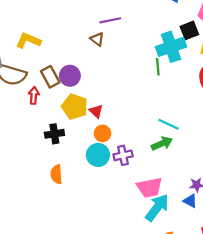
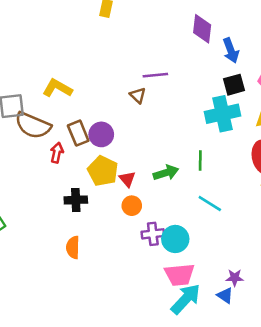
black square: (189, 30) -> (234, 85), moved
green line: (158, 67) -> (200, 160), moved
green arrow: (162, 143) -> (166, 173), moved
cyan circle: (98, 155) -> (175, 239), moved

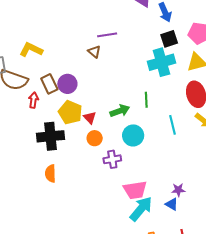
black cross: (76, 200) -> (51, 136), size x1.5
cyan line: (210, 203) -> (173, 125), moved, turned 48
cyan circle: (175, 239) -> (133, 135), moved

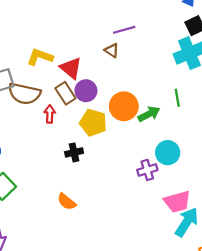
red triangle: (90, 118) -> (71, 68), moved, size x1.5
cyan circle: (133, 135) -> (168, 153), moved
black cross: (51, 136) -> (74, 152), size x0.6
orange circle: (95, 138) -> (124, 106), moved, size x1.6
orange semicircle: (50, 174) -> (67, 202), moved, turned -42

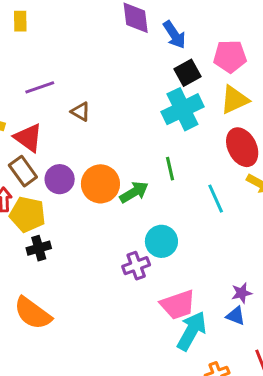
purple line: (124, 30) -> (40, 87), moved
purple circle: (86, 91) -> (60, 179), moved
yellow pentagon: (93, 123) -> (27, 214), moved
orange semicircle: (67, 202) -> (33, 313), size x1.5

